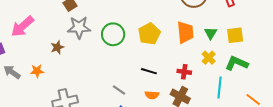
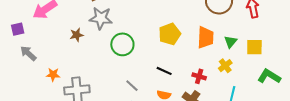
green circle: (113, 34) -> (122, 44), moved
green L-shape: (237, 63) -> (269, 76), moved
orange star: (37, 71) -> (53, 75), moved

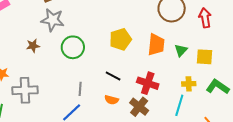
brown star: (77, 35) -> (33, 46), moved
yellow cross: (225, 66) -> (189, 84), moved, turned 32
red cross: (199, 76) -> (148, 83), size x1.5
gray line: (132, 86) -> (80, 89), turned 48

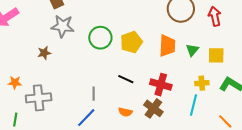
green circle: (73, 47) -> (100, 38), moved
orange semicircle: (112, 100) -> (125, 112), moved

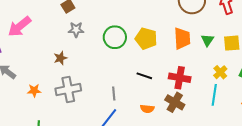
gray star: (63, 26) -> (76, 30), size x0.7
yellow pentagon: (131, 42) -> (146, 39), turned -30
yellow cross: (202, 83) -> (220, 72), turned -32
gray cross: (39, 98) -> (68, 90), moved

